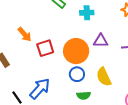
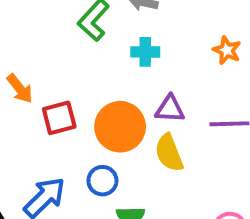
blue circle: (77, 74) -> (102, 181), moved
yellow semicircle: (104, 77) -> (169, 153), moved

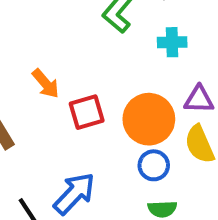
blue circle: (102, 181) -> (154, 165), moved

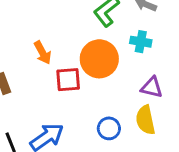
orange circle: (149, 119) -> (99, 59), moved

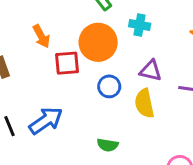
blue circle: (109, 128) -> (109, 86), moved

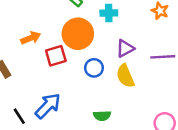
orange arrow: (41, 36) -> (31, 38), turned -72
purple triangle: (151, 71) -> (125, 48), turned -30

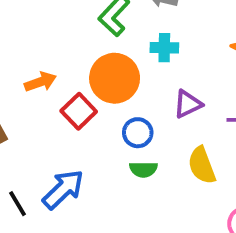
red square: (56, 56) -> (79, 111), turned -30
yellow semicircle: (125, 76) -> (202, 165), moved
green semicircle: (102, 116) -> (143, 169), moved

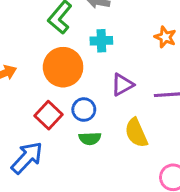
red square: (79, 111) -> (49, 115), moved

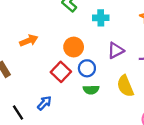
orange circle: (63, 67) -> (74, 47), moved, size x0.7
blue arrow: (27, 158) -> (44, 103), size x0.6

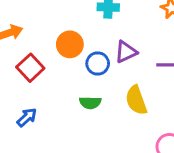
blue circle: (87, 68) -> (98, 64), moved
red square: (61, 72) -> (30, 68), moved

